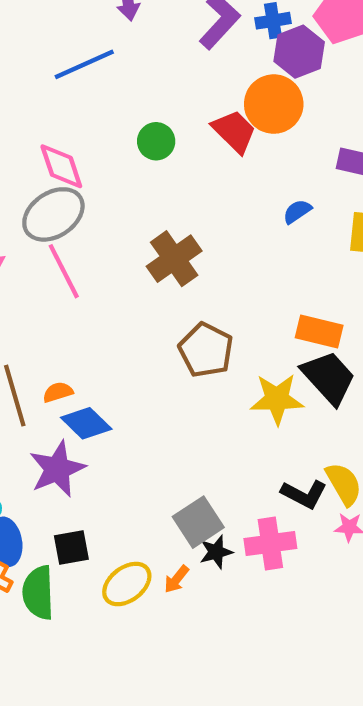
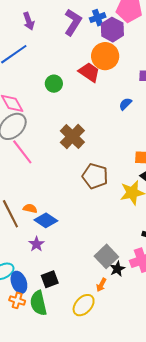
orange semicircle: (58, 392) -> (30, 208), turned 40
purple star: (57, 469) -> (36, 244), size x0.6
yellow ellipse: (127, 584) -> (84, 305), moved

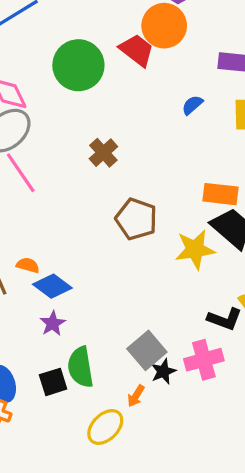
green circle: (54, 84) -> (78, 65), size x1.8
brown cross: (72, 136) -> (103, 153), size x0.7
purple star: (36, 244) -> (53, 323), moved
green semicircle: (38, 303) -> (81, 367), moved

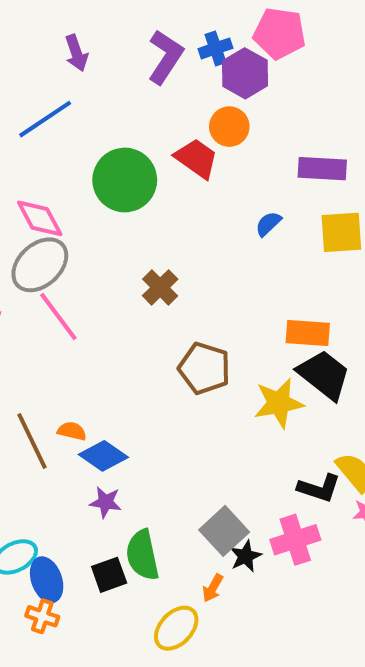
orange circle: (164, 26) -> (229, 127), size x0.7
purple star: (53, 323) -> (106, 502), turned -30

